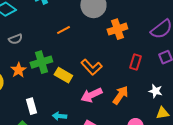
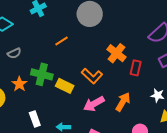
orange cross: (117, 29) -> (116, 53), moved, turned -30
green cross: (41, 62) -> (42, 74), turned 35

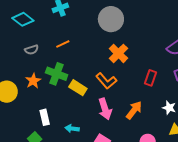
orange line: (61, 41) -> (63, 44), moved
orange cross: (116, 53) -> (118, 53), moved
pink arrow: (94, 104) -> (105, 109), turned -85

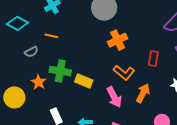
orange line: (63, 44) -> (51, 36), moved, turned 48
orange cross: (118, 53) -> (118, 40), turned 30
orange L-shape: (106, 81) -> (124, 73), moved

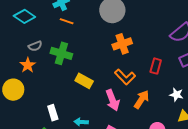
orange line: (51, 36) -> (67, 21), moved
green cross: (60, 71) -> (61, 53), moved
orange star: (39, 82) -> (28, 65), moved

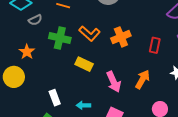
orange cross: (122, 44) -> (121, 37), moved
gray semicircle: (35, 46) -> (35, 20), moved
orange L-shape: (125, 77) -> (90, 34), moved

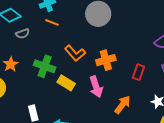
green cross: (60, 38) -> (45, 66), moved
pink arrow: (114, 82) -> (96, 87), moved

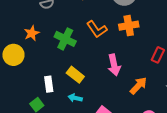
orange cross: (106, 60) -> (129, 26), moved
yellow rectangle: (66, 83) -> (75, 75), moved

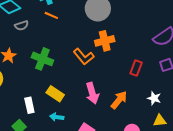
orange L-shape: (97, 29) -> (84, 57), moved
pink arrow: (114, 65) -> (92, 93), moved

